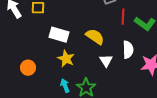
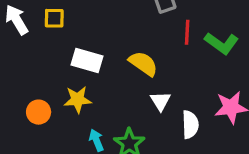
white semicircle: (128, 50) -> (190, 125), moved
yellow star: (66, 59) -> (78, 100), moved, turned -30

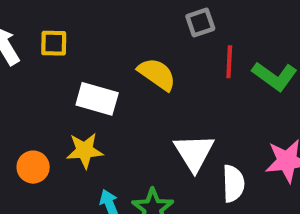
yellow semicircle: (143, 64) -> (157, 74), moved
white triangle: (161, 101) -> (194, 153), size x1.5

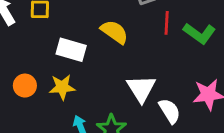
orange circle: (33, 167) -> (25, 86), moved
white semicircle: (233, 184) -> (170, 111), turned -30

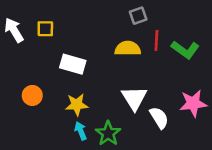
yellow semicircle: (114, 32) -> (128, 48), moved, turned -35
yellow star: (62, 87) -> (77, 105), moved

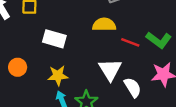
red line: (156, 41) -> (130, 42), moved, turned -72
green L-shape: (185, 50) -> (159, 40), moved

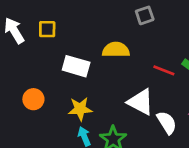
yellow semicircle: (104, 25) -> (116, 50), moved
white triangle: (110, 70) -> (141, 102), turned -30

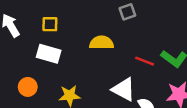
yellow square: (47, 29) -> (50, 24), moved
white rectangle: (76, 66) -> (49, 54), moved

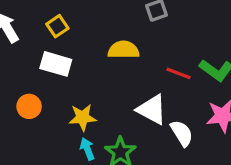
yellow square: (50, 24) -> (57, 26), turned -35

